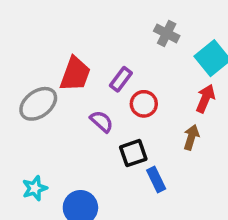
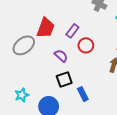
black square: (133, 153) -> (64, 80), moved
blue rectangle: (156, 179) -> (83, 94), moved

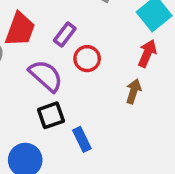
purple semicircle: (61, 56) -> (46, 76), size x1.5

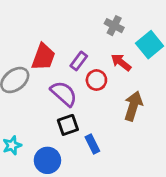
red arrow: (147, 53) -> (121, 62), moved, turned -75
brown arrow: (133, 91) -> (133, 106), size x1.5

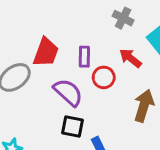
purple rectangle: (79, 61) -> (84, 57), turned -36
black square: (68, 125) -> (73, 126), turned 30

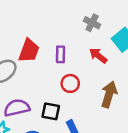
red circle: (104, 77) -> (70, 83), moved
purple semicircle: (68, 92) -> (17, 108), moved, turned -55

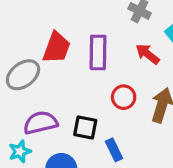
purple rectangle: (60, 54) -> (98, 52), size x1.5
red circle: (70, 83) -> (124, 97), moved

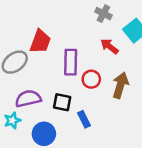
purple rectangle: (98, 52) -> (71, 62), moved

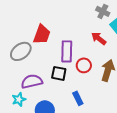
gray cross: (103, 14) -> (103, 11), moved
black square: (62, 102) -> (59, 73), moved

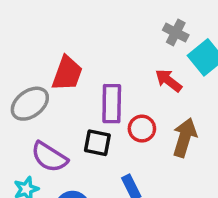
purple semicircle: (32, 81) -> (49, 157), turned -135

